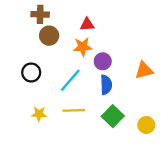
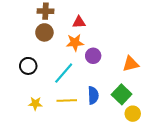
brown cross: (40, 14) -> (45, 11), moved
blue semicircle: (106, 85) -> (93, 95), moved
green square: (113, 116) -> (122, 94), moved

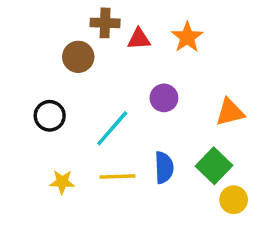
brown cross: (45, 11) -> (105, 23), moved
orange star: (75, 43) -> (187, 37), moved, turned -30

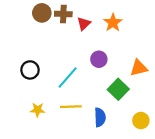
red triangle: (139, 39) -> (84, 24), turned -40
brown circle: (78, 57) -> (42, 13), moved
green square: (214, 166) -> (118, 89), moved
blue semicircle: (164, 168) -> (100, 117), moved

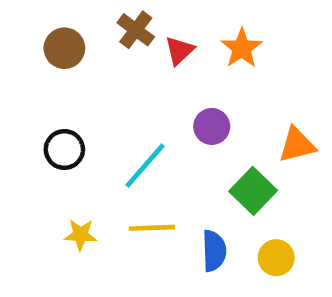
brown circle: (42, 13) -> (64, 48), moved
brown cross: (63, 14) -> (136, 30), turned 35
yellow circle: (141, 121) -> (276, 258), moved

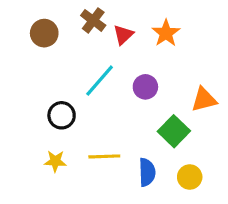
black circle: (64, 149) -> (62, 115), moved
cyan line: (145, 166) -> (100, 81), moved

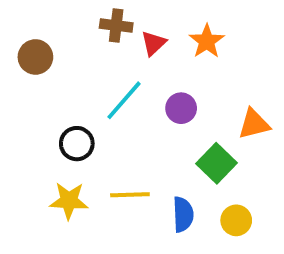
brown cross: (93, 20) -> (116, 25), turned -30
brown circle: (44, 33) -> (35, 57), moved
yellow star: (55, 161) -> (69, 201), size x1.4

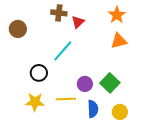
orange star: (207, 41) -> (117, 15), moved
purple circle: (181, 108) -> (85, 84), moved
orange triangle: (254, 124) -> (119, 41), moved

